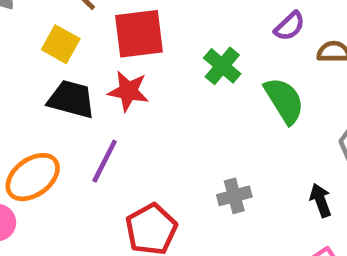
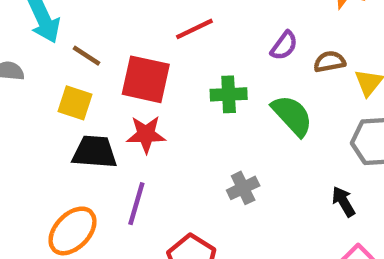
red square: (139, 34) -> (146, 79), turned 30
green cross: (222, 66) -> (229, 94), turned -32
gray cross: (234, 196) -> (243, 188), moved

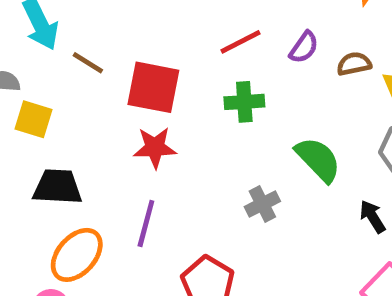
red line: (194, 29) -> (240, 42), moved
yellow square: (75, 103) -> (33, 119), moved
green semicircle: (292, 115) -> (318, 159), moved
black trapezoid: (95, 152) -> (57, 187), moved

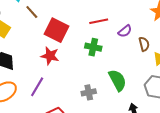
brown semicircle: (354, 64) -> (144, 44), turned 72

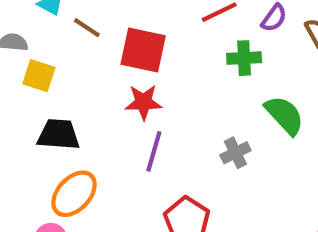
green cross: (93, 47) -> (244, 58), moved
purple line: (37, 87) -> (154, 151), moved

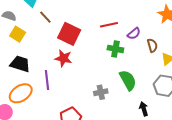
purple line: (154, 151) -> (47, 80), moved, turned -36

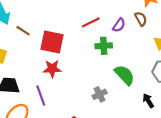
brown semicircle: (152, 45) -> (141, 19), moved

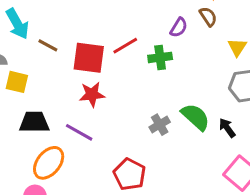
red line: (91, 22) -> (125, 46), moved
green semicircle: (125, 75) -> (196, 117), moved
purple line: (41, 95) -> (79, 132), turned -36

